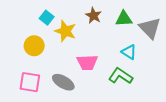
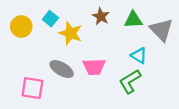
yellow circle: (34, 46) -> (21, 26), moved
green L-shape: (121, 76) -> (130, 81), turned -65
gray ellipse: (63, 82) -> (62, 69), moved

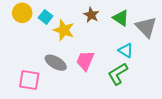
green triangle: (133, 20) -> (121, 18), turned 36
yellow circle: (21, 26) -> (22, 13), moved
pink trapezoid: (94, 67) -> (85, 61), turned 115

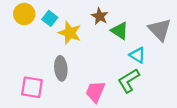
green triangle: (121, 18) -> (120, 31), moved
pink trapezoid: (85, 61) -> (95, 92), moved
gray ellipse: (56, 63) -> (61, 68), turned 55

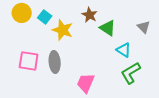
gray triangle: (160, 30) -> (144, 27), size x0.6
green L-shape: (129, 81) -> (131, 73), moved
pink square: (32, 87) -> (29, 61), moved

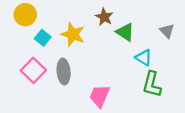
cyan square: (45, 17) -> (43, 38), moved
pink square: (29, 61) -> (33, 70), turned 35
green L-shape: (131, 73) -> (152, 84), turned -45

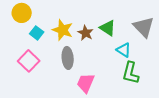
brown star: (104, 17) -> (86, 33), moved
gray triangle: (167, 31) -> (144, 27), size x1.6
gray ellipse: (64, 72) -> (68, 58), moved

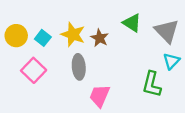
yellow circle: (22, 13) -> (16, 36), moved
green triangle: (108, 28) -> (132, 23), moved
cyan triangle: (124, 50) -> (171, 61), moved, turned 42

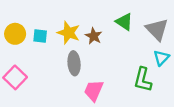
cyan square: (43, 38) -> (40, 36), turned -32
pink square: (34, 70) -> (15, 77), moved

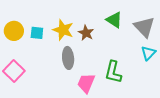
green L-shape: (143, 80) -> (113, 72), moved

